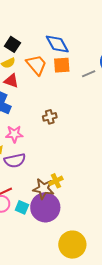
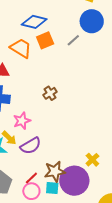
blue diamond: (57, 44) -> (34, 22), turned -30
yellow cross: (56, 181) -> (92, 160), moved
brown star: (43, 189) -> (55, 171), moved

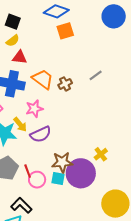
gray line: (73, 40) -> (96, 75), moved
orange trapezoid: (21, 48) -> (43, 79), moved
red line: (31, 178) -> (28, 171), moved, turned -72

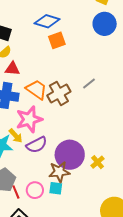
brown cross: (65, 84) -> (59, 93), size x1.6
pink star: (34, 109) -> (29, 119), size x1.5
red line: (28, 171) -> (16, 192), moved
purple circle: (81, 173) -> (70, 155), moved

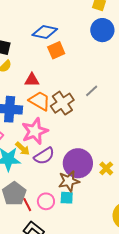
red triangle: (12, 69) -> (32, 80), moved

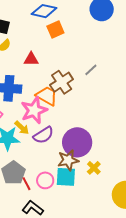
orange trapezoid: (40, 101) -> (47, 96), moved
yellow cross: (106, 168) -> (94, 168), moved
cyan square: (67, 198) -> (66, 177), size x1.5

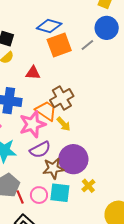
orange square: (55, 29) -> (59, 45), size x1.4
gray line: (91, 70) -> (87, 45), moved
yellow arrow: (22, 128) -> (64, 124), moved
brown star: (68, 160) -> (53, 168), moved

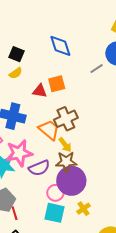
blue diamond: (49, 26) -> (60, 46), turned 50
orange square: (59, 45) -> (57, 84), moved, size x0.7
pink star: (32, 124) -> (19, 153), moved
brown star: (53, 168) -> (66, 162), moved
pink circle: (39, 195) -> (55, 193), moved

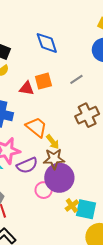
gray line: (97, 69) -> (76, 79), moved
brown cross: (66, 119) -> (87, 115), moved
cyan square: (55, 213) -> (86, 209), moved

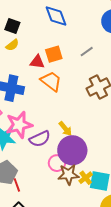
orange trapezoid: (36, 127) -> (51, 81), moved
yellow arrow: (53, 142) -> (65, 129), moved
brown star: (54, 159) -> (68, 175), moved

